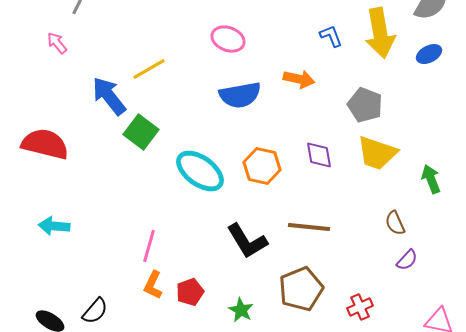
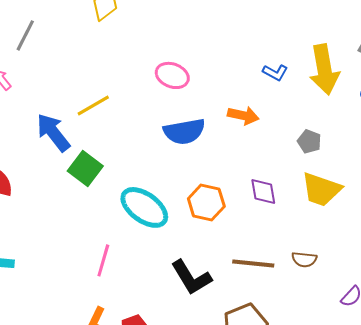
blue L-shape: (331, 36) -> (275, 72), turned 140
gray pentagon: (365, 105) -> (309, 141), size x0.7
brown semicircle: (395, 223) -> (304, 259), moved, turned -60
pink line: (149, 246) -> (103, 260), moved

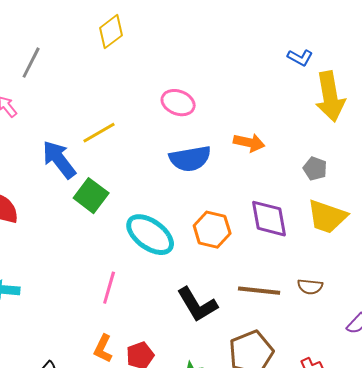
blue L-shape: (275, 72) -> (300, 58), moved
purple diamond: (263, 191) -> (269, 219), size x1.4

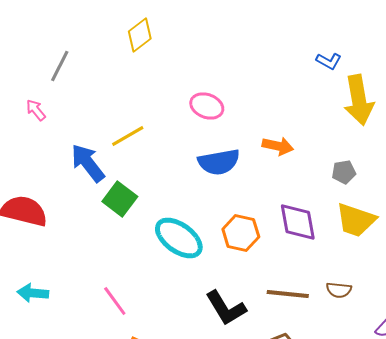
gray pentagon: (315, 169) -> (344, 172), turned -30
pink line: (109, 288) -> (115, 301), moved, turned -52

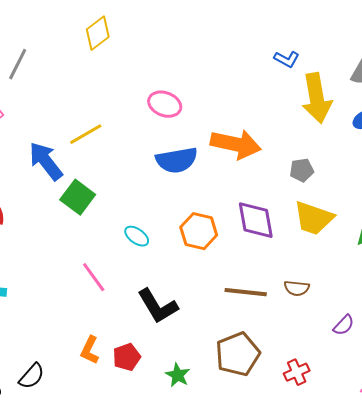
orange arrow: (278, 146) -> (236, 144), size x1.6
cyan ellipse: (179, 238) -> (137, 236), size x0.5
pink line: (115, 301) -> (94, 277), moved
black L-shape: (226, 308) -> (158, 306), moved

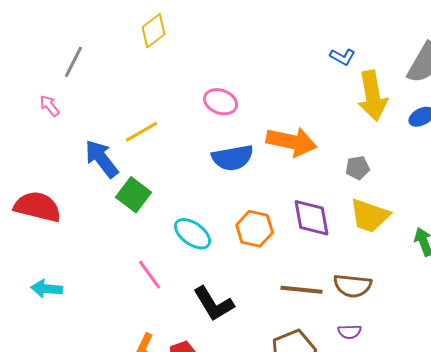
cyan ellipse: (137, 236) -> (193, 234), size x1.5
brown semicircle: (297, 288) -> (353, 286), size x1.5
purple semicircle: (344, 325) -> (350, 332), moved, turned 45

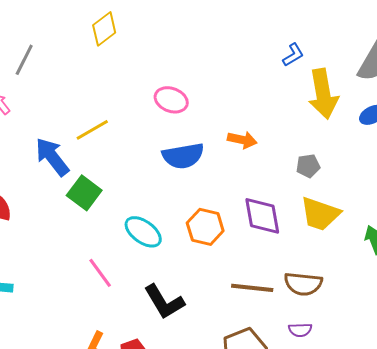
blue L-shape: (343, 57) -> (293, 55), turned -60
orange arrow: (292, 142) -> (242, 140), size x0.6

